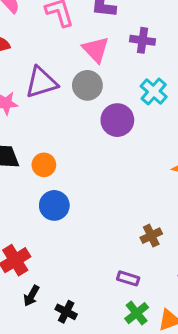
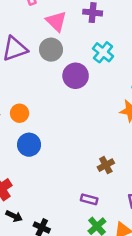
black arrow: (31, 296) -> (14, 216), turned -91

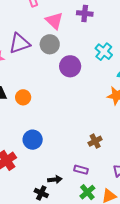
cyan cross: (103, 52) -> (104, 52), moved
blue circle: (29, 145) -> (33, 140), moved
black arrow: (14, 216) -> (55, 179), moved, turned -32

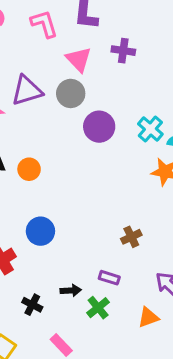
cyan cross: (104, 52) -> (150, 129), moved
green cross: (87, 192) -> (98, 308), moved
black cross: (41, 193) -> (32, 305), moved

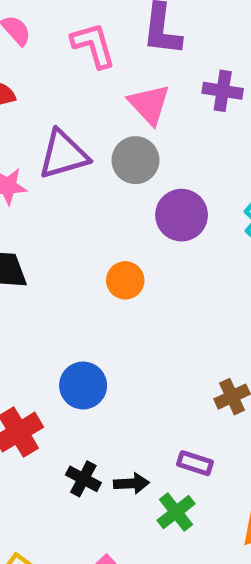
orange circle: (29, 169) -> (125, 280), moved
black cross: (32, 305) -> (83, 479), moved

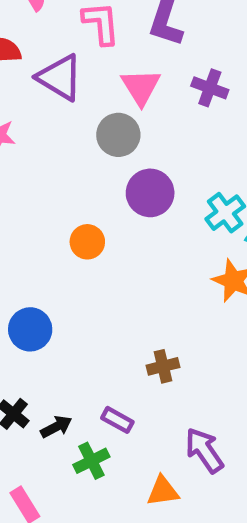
purple triangle: (63, 154) -> (60, 77), moved, turned 36
black arrow: (131, 483) -> (56, 427), turned -36

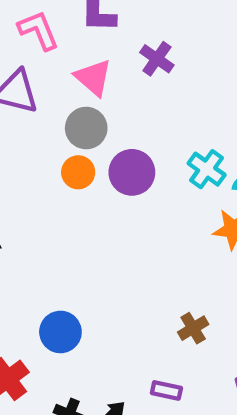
purple cross: (210, 88) -> (157, 59), turned 32
orange circle: (87, 242) -> (78, 172), moved

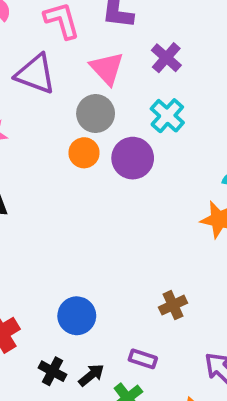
cyan cross: (207, 169) -> (167, 116), moved
blue circle: (60, 332) -> (77, 316), moved

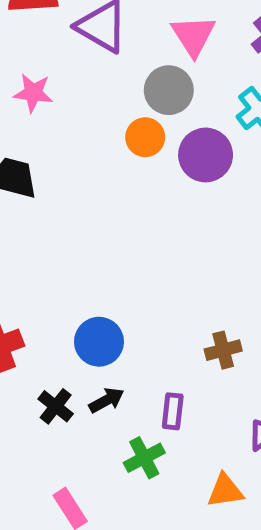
purple rectangle: (143, 359) -> (173, 411), turned 68
black arrow: (91, 375) -> (107, 400), moved

